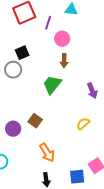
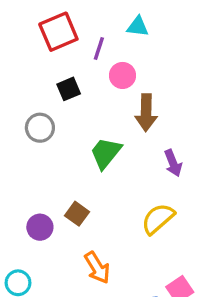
black square: (22, 53) -> (69, 89), moved
brown arrow: (64, 61) -> (146, 113), moved, size x1.5
yellow semicircle: (83, 124) -> (158, 219), size x1.5

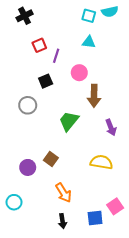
red square: (58, 32) -> (39, 45), size x0.6
purple line: (99, 49) -> (56, 56), moved
yellow semicircle: (158, 219) -> (101, 162), turned 50

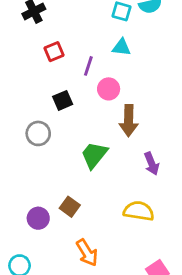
purple line: (56, 56) -> (88, 66), moved

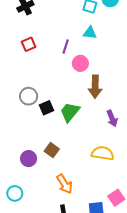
red square: (54, 52) -> (29, 44), moved
black square: (63, 100) -> (47, 108), moved

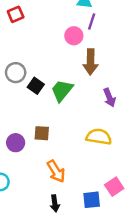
purple line: (66, 46) -> (92, 21), moved
black square: (47, 108) -> (36, 86), turned -32
brown square: (52, 150) -> (42, 133), turned -32

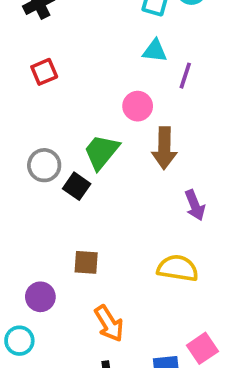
purple line: (92, 21) -> (185, 76), moved
green trapezoid: (62, 90) -> (101, 152), moved
purple circle: (16, 143) -> (40, 297), moved

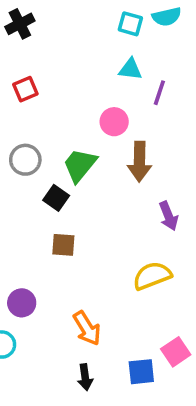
gray circle: (44, 165) -> (25, 160), moved
brown square: (86, 262) -> (63, 245), moved
yellow semicircle: (178, 268) -> (152, 276), turned -30

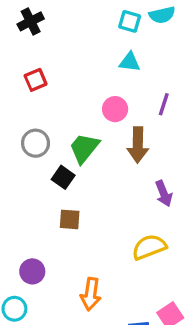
purple line: (159, 93) -> (164, 104), moved
orange arrow: (87, 328) -> (91, 294), turned 40

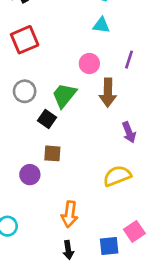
red square: (36, 80) -> (25, 40), size x1.5
purple circle: (32, 271) -> (30, 175), moved

